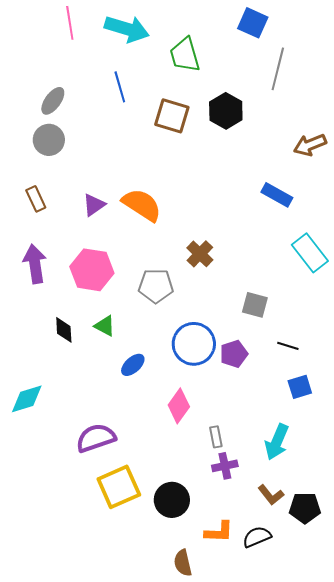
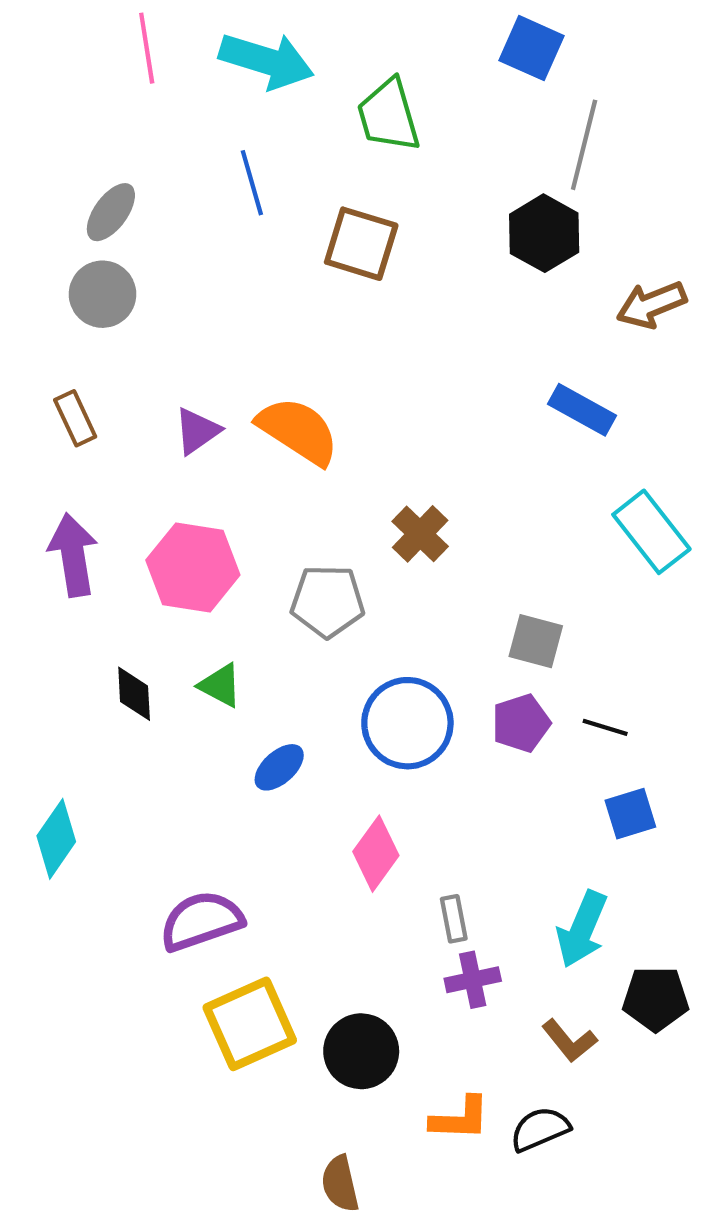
black hexagon: (226, 111) -> (544, 233), moved
purple pentagon: (234, 354) -> (521, 723), moved
cyan diamond: (27, 399) -> (56, 839), turned -39
black pentagon: (305, 508) -> (656, 999), moved
brown semicircle: (183, 563) -> (340, 1184), moved

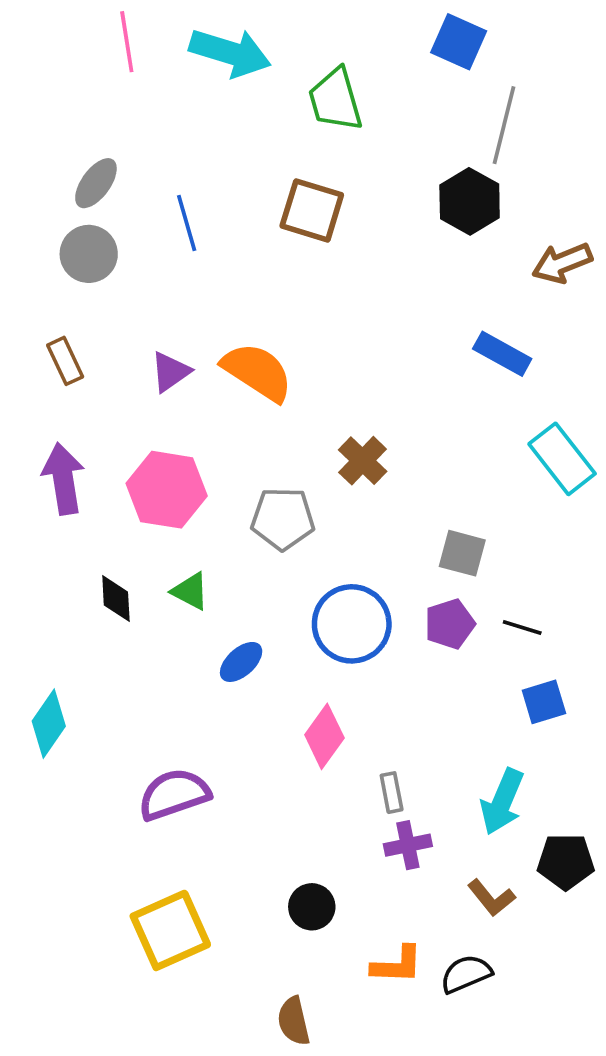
blue line: (252, 183) -> (187, 223), moved
yellow square: (250, 1024) -> (170, 930), moved
black circle: (361, 1051) -> (312, 907), size x0.7

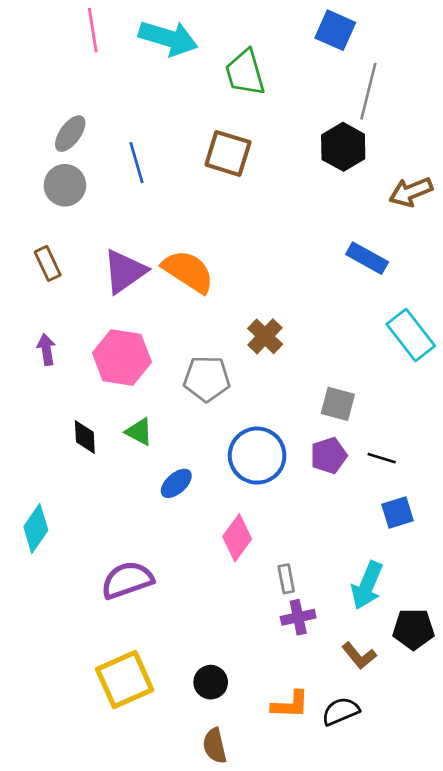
purple triangle: (170, 372) -> (125, 271), size x1.5
purple arrow: (63, 479) -> (46, 350), size x0.6
black circle: (312, 907) -> (211, 682), moved

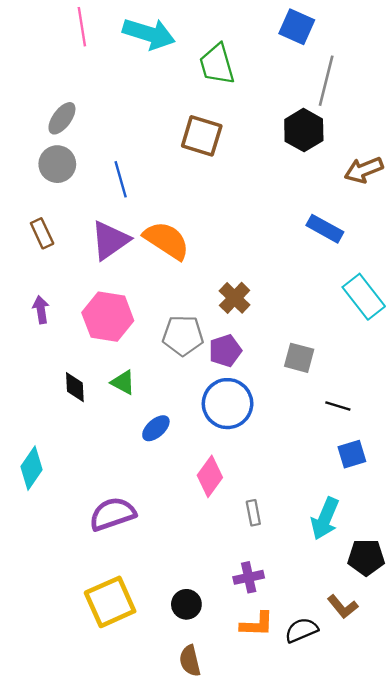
blue line: (136, 163) -> (121, 179), moved
purple pentagon: (329, 456) -> (225, 351), moved
purple cross: (298, 617) -> (249, 577), moved
brown L-shape: (359, 656) -> (343, 607), moved

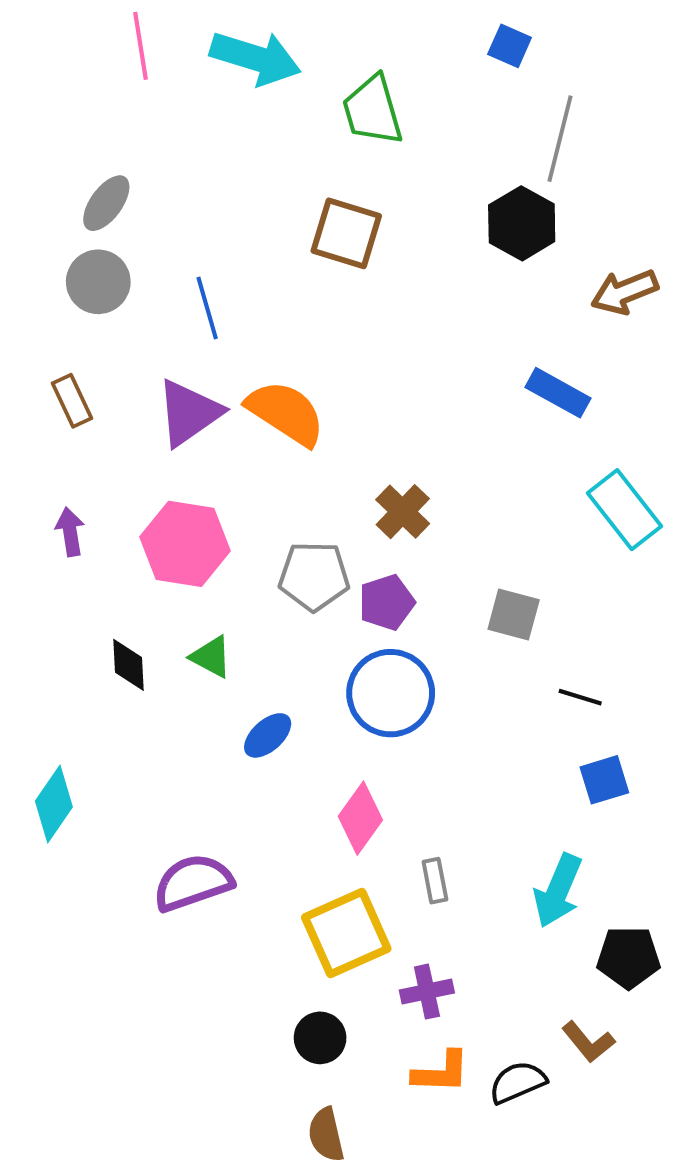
blue square: (297, 27) -> (510, 46), size x0.7
yellow square: (110, 602) -> (346, 933), moved

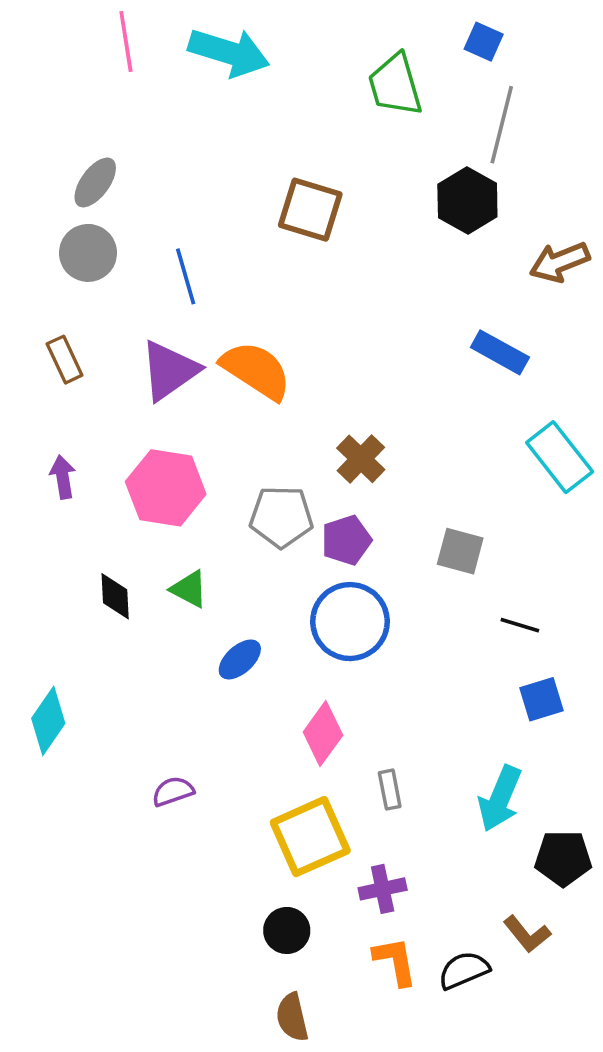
blue square: (510, 46) -> (484, 42), moved
green trapezoid: (372, 110) -> (395, 85), moved
purple semicircle: (193, 883) -> (173, 791), size x0.6
orange L-shape: (441, 1072) -> (395, 961), turned -102

